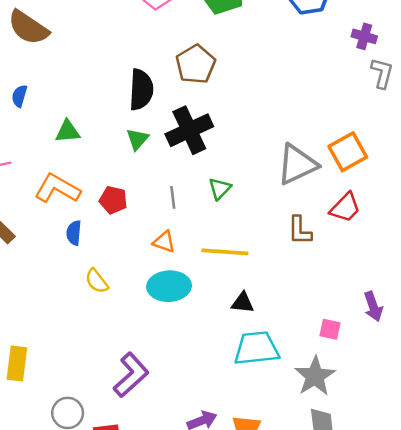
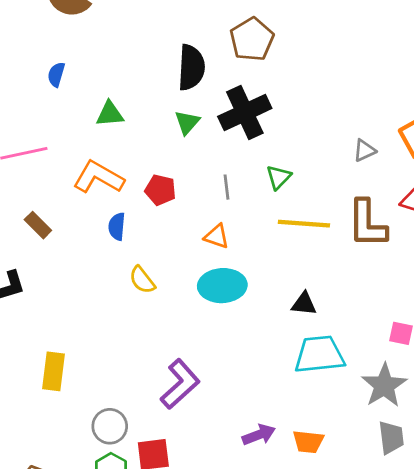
gray triangle: (297, 164) -> (364, 150), size x0.5
brown L-shape: (300, 230) -> (367, 224), size x1.5
yellow line: (225, 252) -> (304, 224), moved

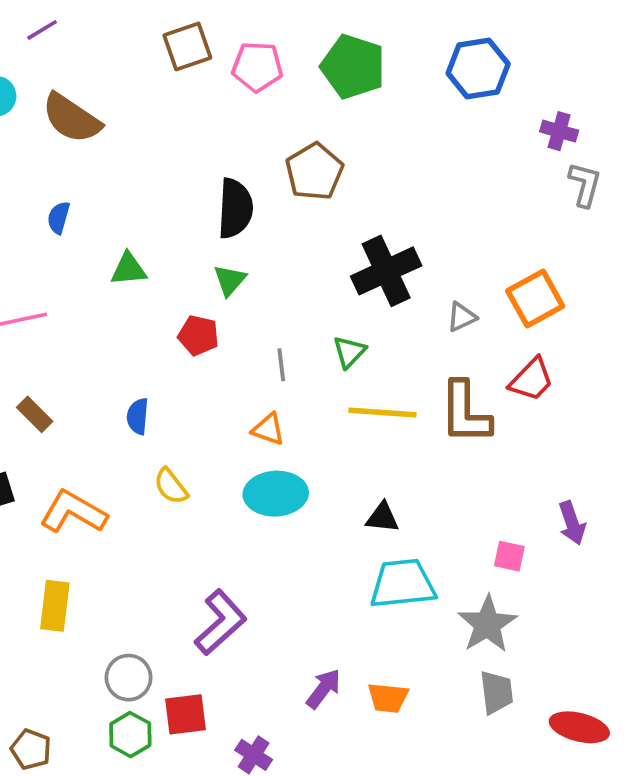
black cross: (245, 112) -> (386, 271), moved
orange L-shape: (98, 177) -> (73, 512), moved
red pentagon: (160, 190) -> (198, 335), moved
purple arrow: (259, 435) -> (324, 689), turned -32

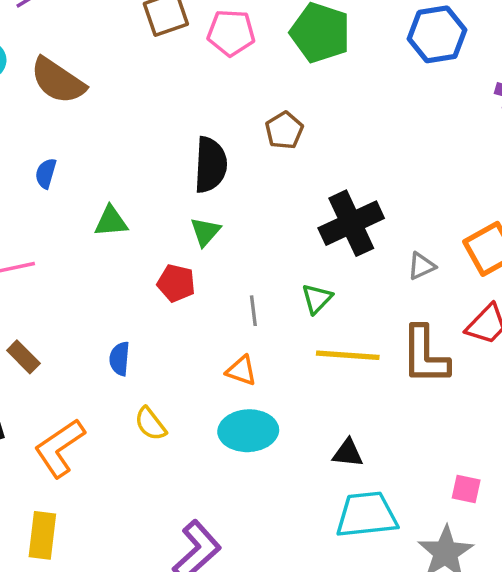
brown pentagon: (314, 172) -> (284, 130), size x0.7
orange L-shape: (73, 512) -> (60, 448), turned -64

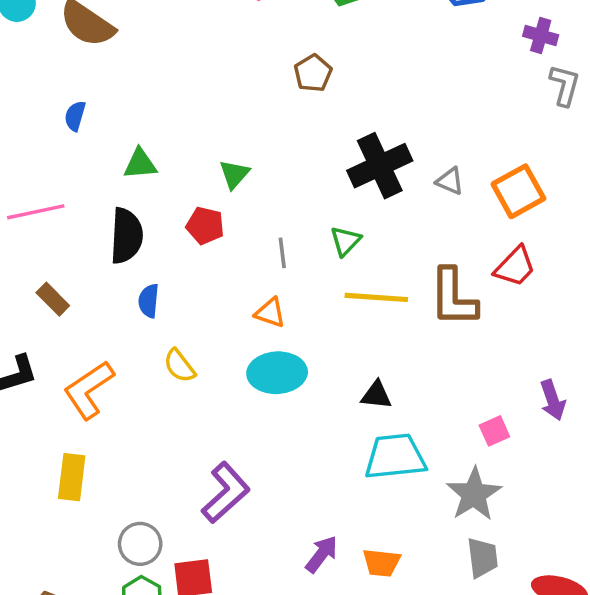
black semicircle: (210, 165) -> (126, 236), moved
gray triangle: (422, 266) -> (450, 181), moved, turned 48
pink square: (466, 489) -> (494, 431), turned -36

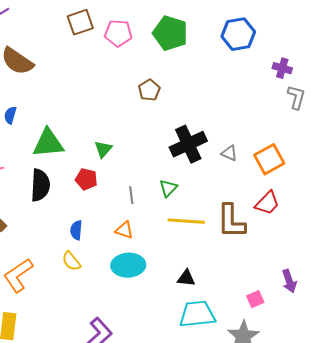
green triangle: (140, 164) -> (48, 143), size x1.6
blue semicircle: (149, 301) -> (76, 230), moved

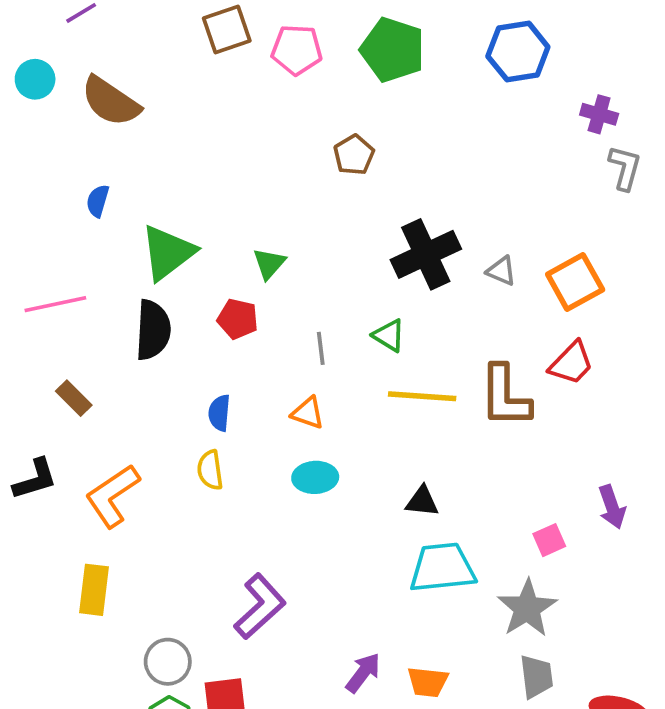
green triangle: (48, 143) -> (168, 253), turned -32
green triangle: (168, 188) -> (389, 335), turned -42
yellow semicircle: (71, 261) -> (210, 470), turned 30
cyan ellipse: (128, 265) -> (315, 477), size x0.7

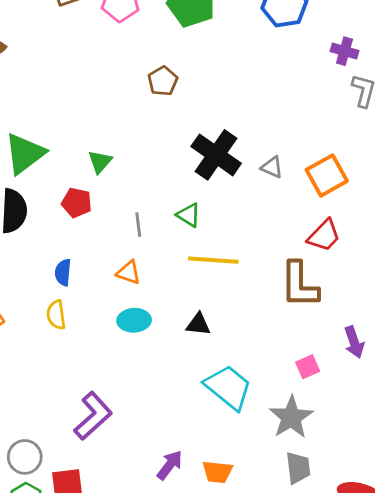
black cross: (426, 254) -> (216, 155), turned -30
brown L-shape: (505, 396) -> (299, 285), moved
black triangle: (422, 501) -> (198, 324), moved
cyan trapezoid: (442, 568) -> (228, 387), turned 45

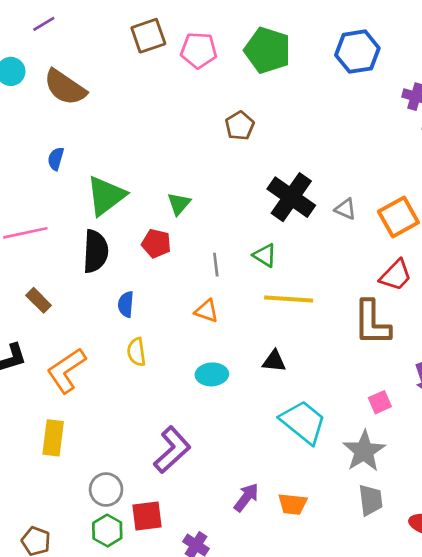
blue semicircle: (63, 272) -> (126, 304), moved
cyan ellipse: (134, 320) -> (212, 374), moved

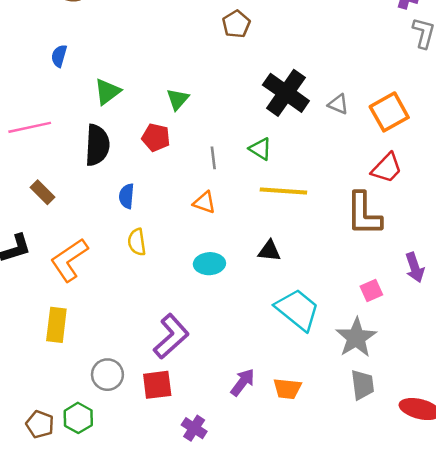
green triangle: (106, 196) -> (107, 92), size x0.7
red square: (147, 516) -> (157, 385), moved
green hexagon: (107, 531) -> (78, 418), moved

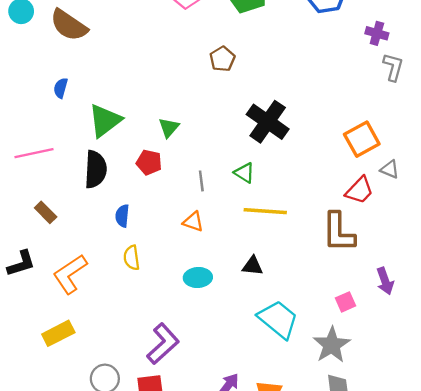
green triangle: (107, 92) -> (105, 121), size x1.4
gray triangle: (338, 104) -> (390, 169), moved
yellow rectangle: (56, 325) -> (58, 333), turned 56

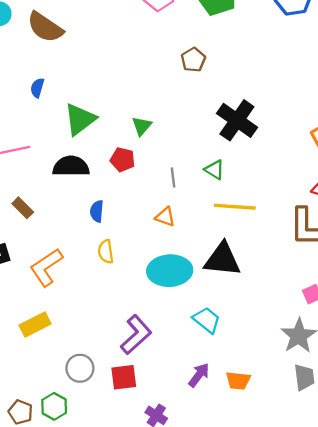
black semicircle: (96, 169) -> (71, 166), turned -93
black triangle: (253, 266) -> (222, 259), size x1.8
cyan ellipse: (198, 277) -> (170, 271), size x1.6
cyan trapezoid: (278, 319) -> (207, 320), moved, size x0.7

